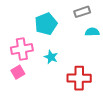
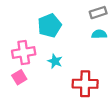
gray rectangle: (82, 12) -> (98, 13), moved

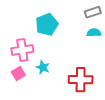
cyan star: (55, 61) -> (43, 67), moved

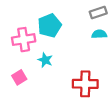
pink cross: (22, 50) -> (24, 40), moved
cyan star: (43, 67) -> (45, 60), moved

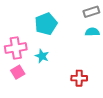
pink cross: (24, 40) -> (16, 48), moved
red cross: (85, 84) -> (79, 78), size x0.7

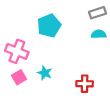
pink cross: (16, 48) -> (17, 51), turned 30
cyan star: (42, 56) -> (45, 73), moved

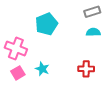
red cross: (85, 84) -> (86, 69), moved

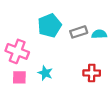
gray rectangle: (92, 12) -> (79, 32), moved
pink square: (18, 73) -> (19, 77), turned 32

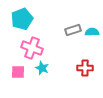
cyan pentagon: (50, 26) -> (22, 19), moved
pink cross: (17, 51) -> (32, 48), moved

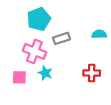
cyan pentagon: (22, 19) -> (39, 19), moved
gray rectangle: (73, 30) -> (61, 38), moved

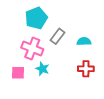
cyan semicircle: (99, 34) -> (84, 41), moved
gray rectangle: (61, 38) -> (58, 36), turned -35

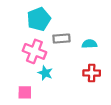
gray rectangle: (58, 36) -> (61, 38), turned 49
pink square: (18, 73) -> (25, 92), moved

